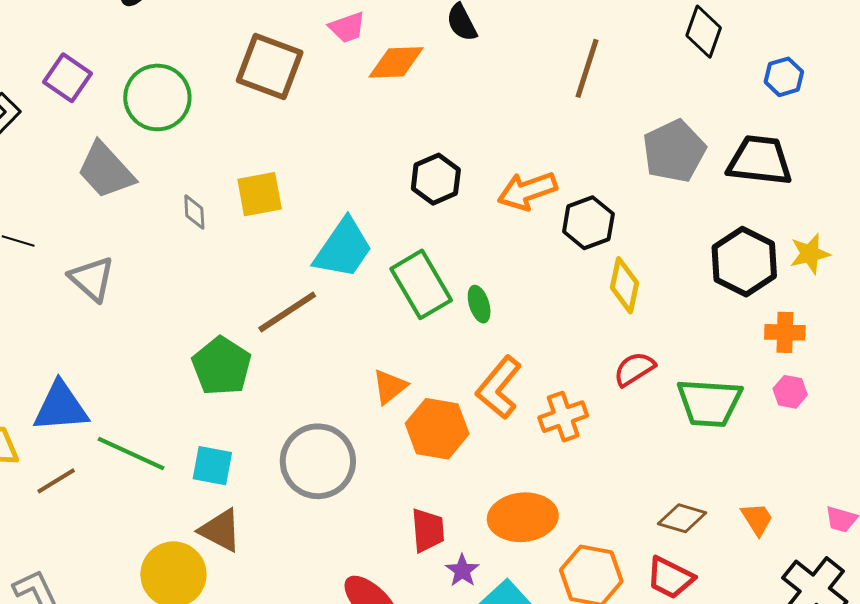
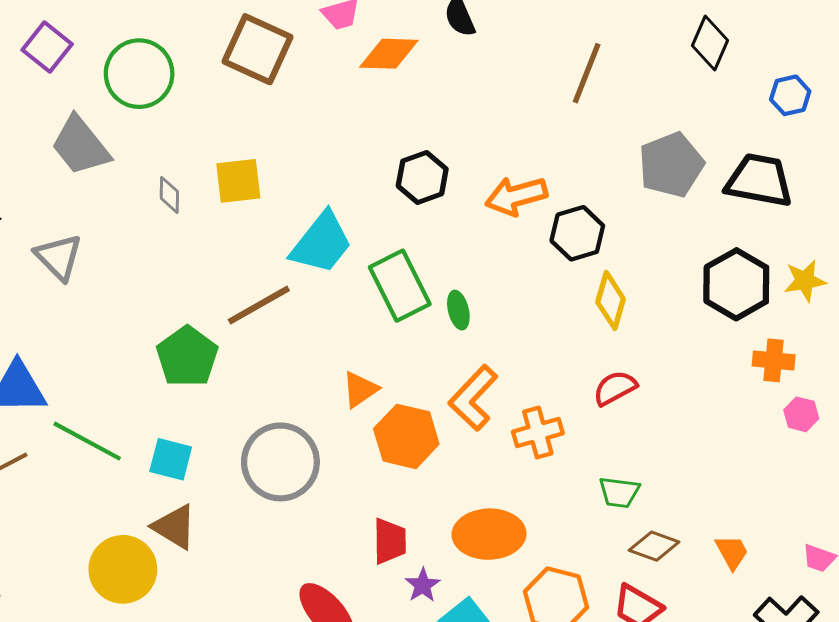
pink hexagon: (790, 392) -> (801, 414), moved
green trapezoid: (709, 403) -> (619, 492), moved, size x0.6

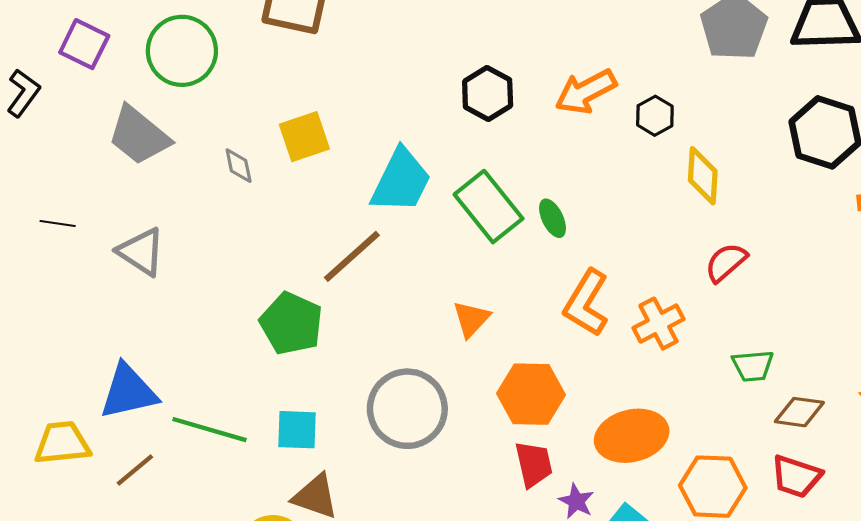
black hexagon: (577, 233) -> (655, 116), size x0.7
orange hexagon: (406, 436) -> (531, 394), moved

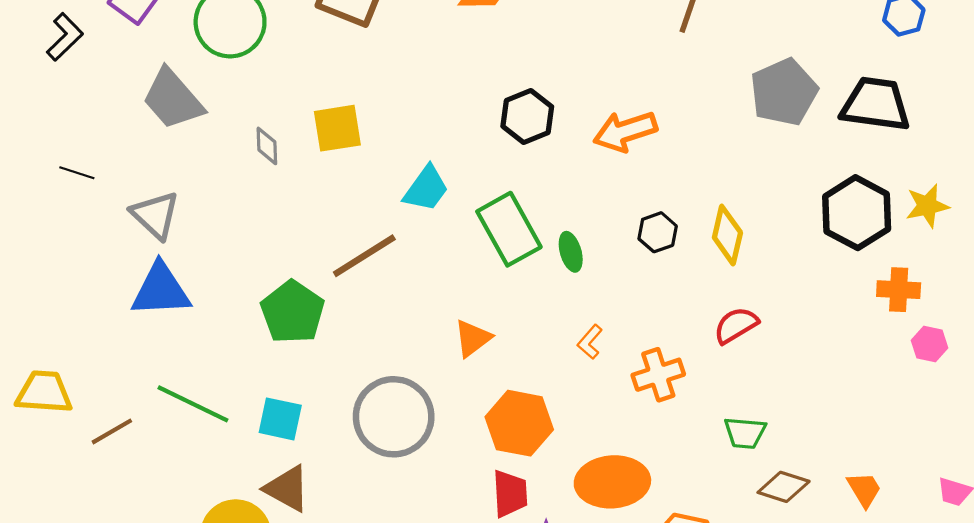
black hexagon: (655, 116) -> (658, 232), moved
cyan trapezoid: (401, 181) -> (426, 189), size x0.7
orange L-shape: (586, 303) -> (590, 342), size x0.5
blue triangle: (128, 392) -> (161, 290), moved

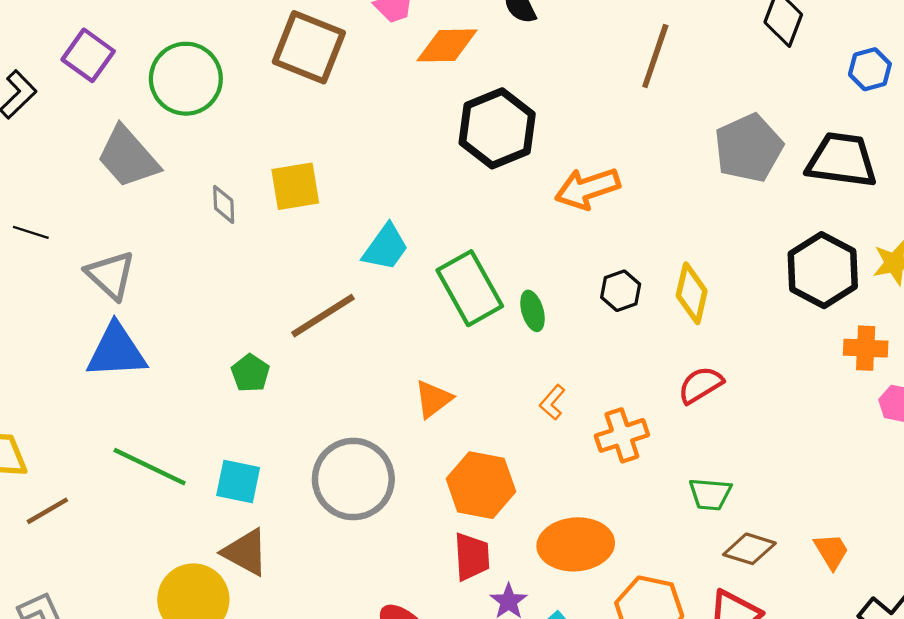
black hexagon: (527, 116) -> (497, 128), moved, size x1.4
green pentagon: (293, 312) -> (250, 373), size x0.6
brown line: (112, 431) -> (47, 511), moved

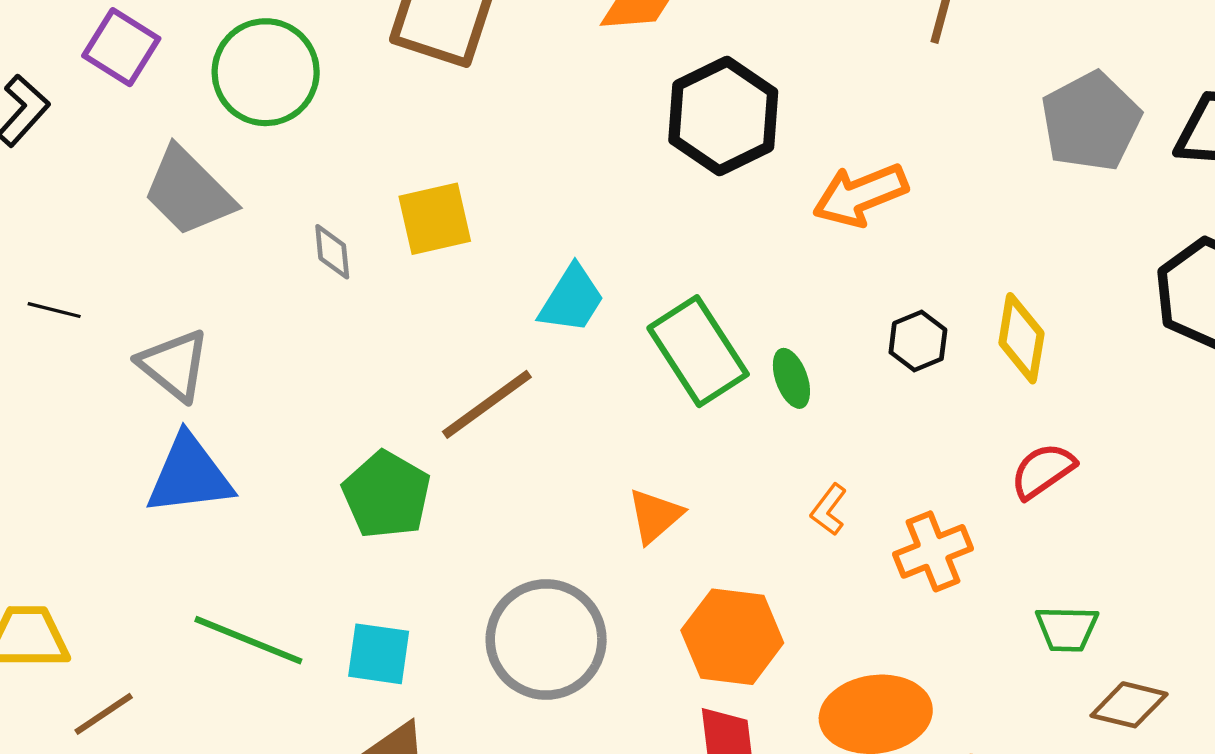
green pentagon: (250, 373) -> (386, 495), size x1.6

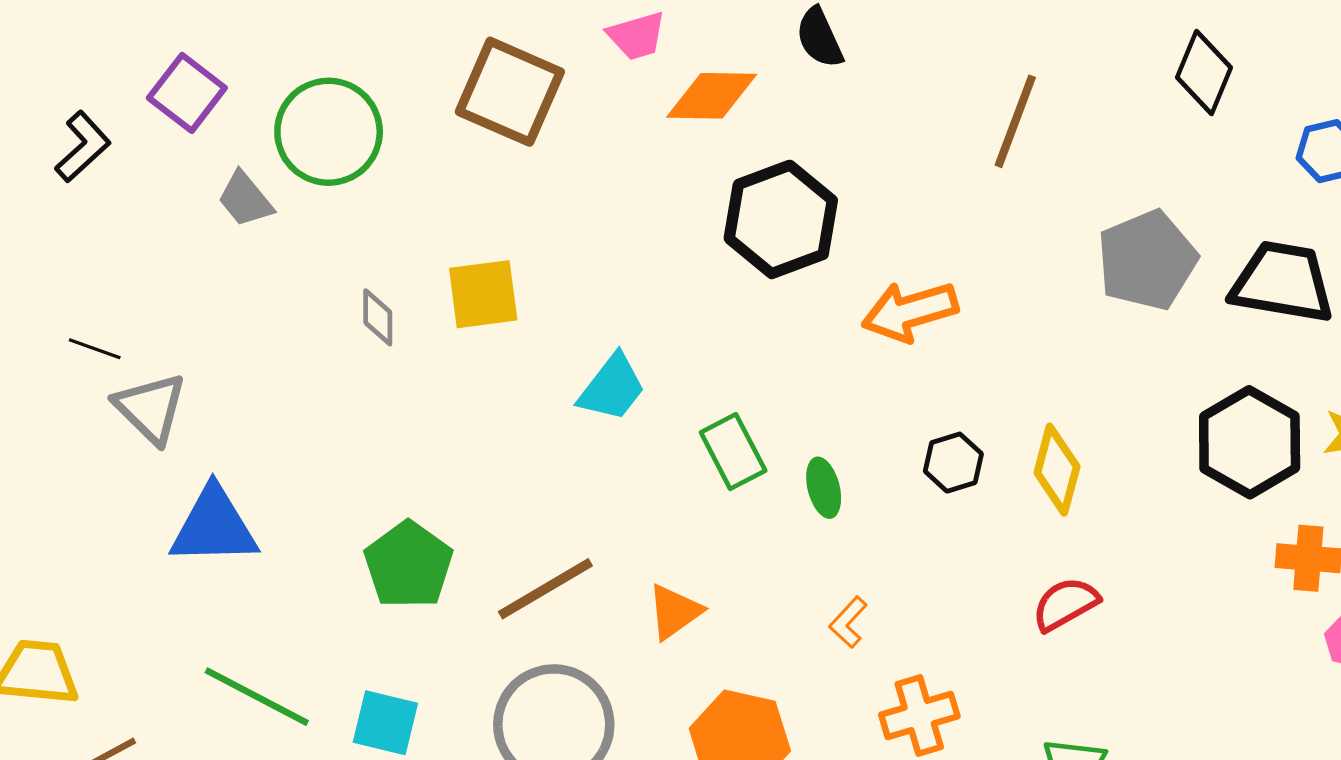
gray trapezoid: (189, 192) -> (245, 199), moved, size x0.6
green rectangle: (698, 351) -> (733, 452), size x0.7
gray triangle: (174, 365) -> (150, 408), moved
brown line: (487, 404) -> (545, 589), moved
orange cross: (933, 551) -> (919, 715), moved

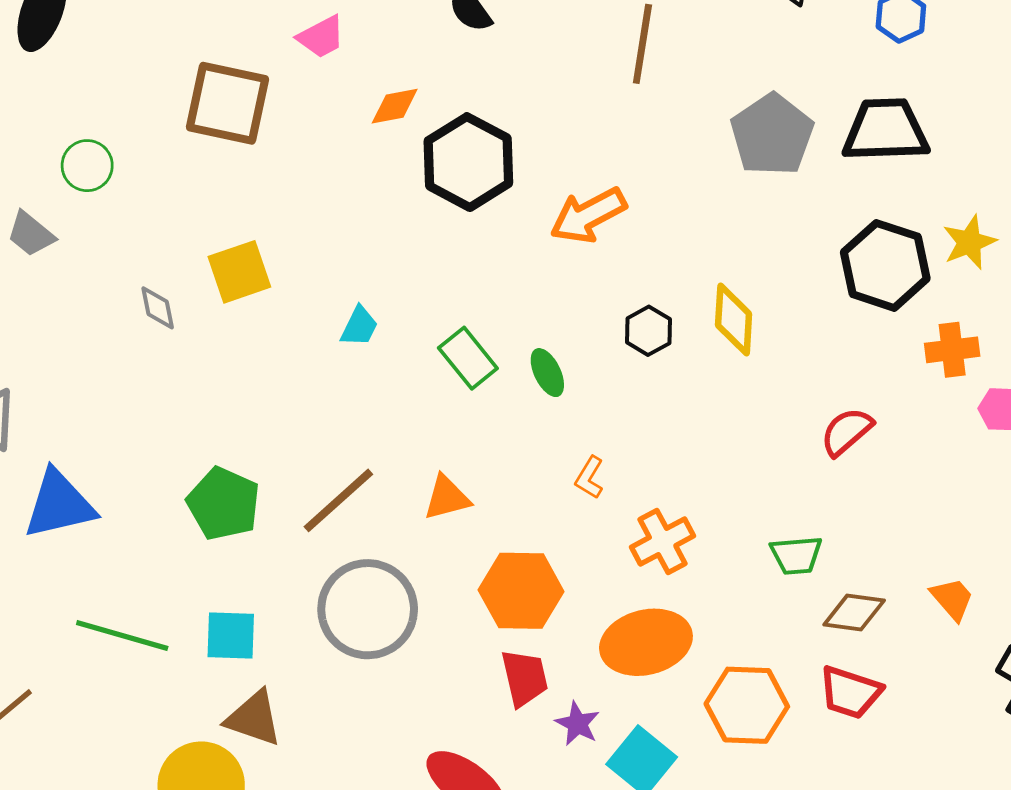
orange diamond: (712, 96) -> (395, 106), moved, size x0.7
green circle: (329, 132) -> (87, 166), size x0.6
cyan trapezoid: (612, 388) -> (359, 326), size x0.7
red semicircle: (1065, 604) -> (847, 432), moved
orange triangle: (674, 612) -> (447, 498), turned 32

